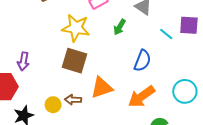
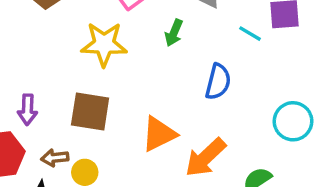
brown square: (74, 61) -> (90, 111), moved
orange arrow: (142, 97) -> (205, 157), moved
brown arrow: (73, 100) -> (55, 158), moved

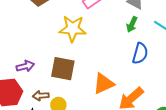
green arrow: (174, 33) -> (132, 24), moved
purple arrow: (27, 110) -> (25, 66), turned -108

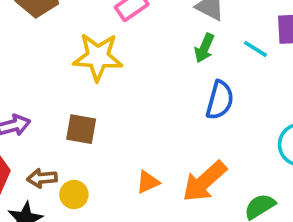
brown square: (63, 69) -> (81, 129), size x0.7
orange triangle: (104, 84) -> (148, 182), moved, size x0.6

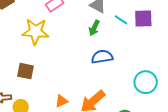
cyan line: (255, 49) -> (121, 20), moved
blue semicircle: (220, 100) -> (102, 57), turned -115

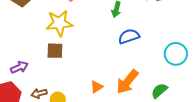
brown square: (25, 71) -> (55, 51), moved

